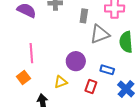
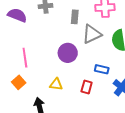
purple circle: (76, 61) -> (68, 53), moved
yellow triangle: (61, 82) -> (56, 84), turned 32

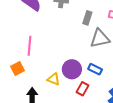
purple circle: (68, 53) -> (72, 69), moved
blue rectangle: (102, 69) -> (95, 69), moved

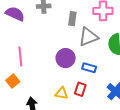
purple circle: (72, 69) -> (66, 58), moved
yellow triangle: (54, 79) -> (61, 93), moved

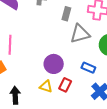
purple circle: (66, 58) -> (54, 64), moved
blue rectangle: (89, 68) -> (88, 68), moved

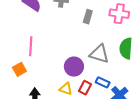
gray triangle: (80, 34) -> (99, 54), moved, turned 30
blue rectangle: (88, 68) -> (103, 82), moved

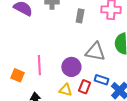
pink line: (31, 46) -> (39, 65), moved
orange square: (19, 69) -> (17, 75), turned -32

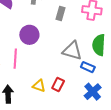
purple circle: (71, 67) -> (29, 35), moved
blue rectangle: (102, 80) -> (88, 67), moved

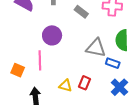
gray rectangle: (60, 13) -> (81, 12), turned -64

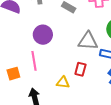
orange square: (18, 70) -> (13, 74), turned -32
red rectangle: (85, 83) -> (80, 69), moved

